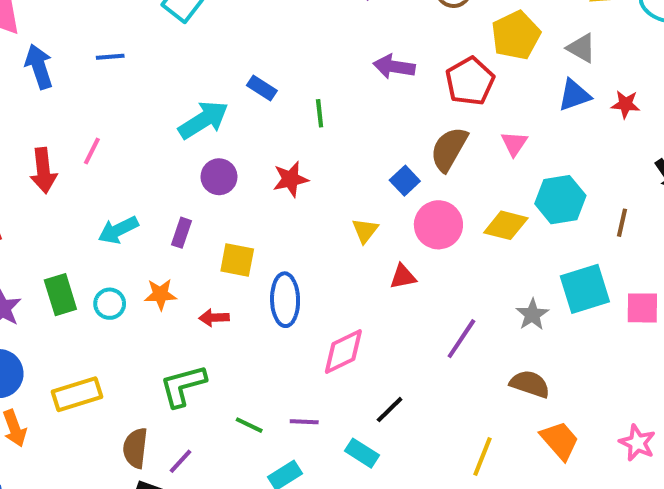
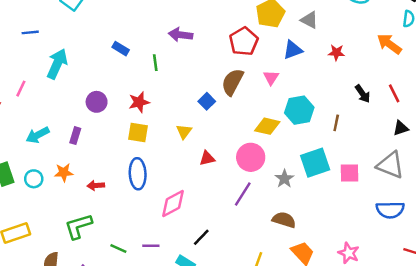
purple arrow: (394, 67) -> (180, 35), moved
blue triangle: (574, 95) -> (293, 50), moved
cyan arrow: (203, 120) -> (57, 64), moved, turned -32
pink circle: (438, 225) -> (251, 157), moved
yellow square: (237, 260) -> (138, 133), moved

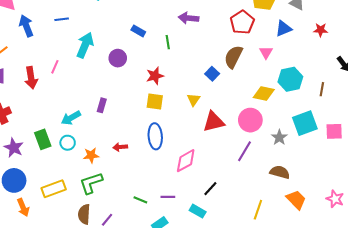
purple circle: (97, 102) -> (118, 58), moved
cyan arrow: (38, 135) -> (71, 118), moved
red triangle: (207, 158) -> (214, 122), size x1.6
orange star: (64, 172) -> (91, 155), moved
green L-shape: (78, 226) -> (91, 183), moved

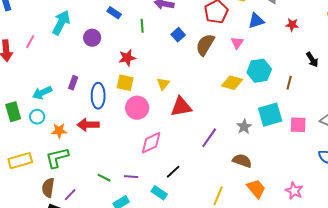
blue square: (212, 74) -> (178, 35), moved
pink circle: (250, 120) -> (137, 108), moved
blue ellipse: (155, 136) -> (98, 96), moved
red arrow: (120, 147) -> (88, 125), size x1.5

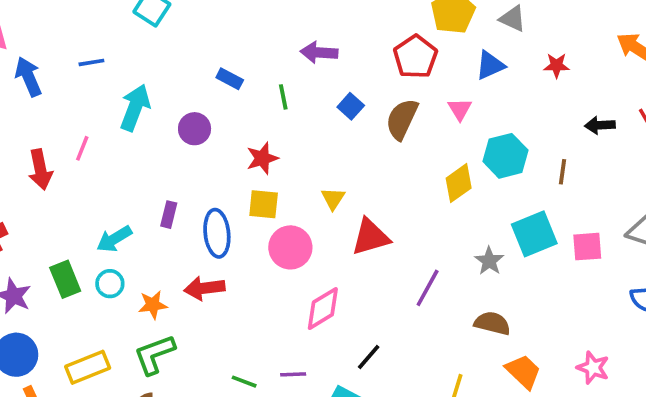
black arrow: (312, 60) -> (600, 125), turned 126
yellow diamond: (232, 83) -> (459, 183), turned -45

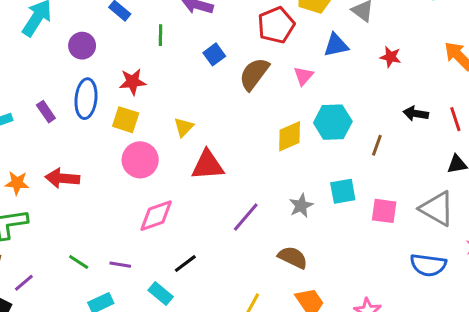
purple rectangle: (169, 215) -> (46, 112), turned -60
blue ellipse: (217, 233) -> (86, 99), moved
cyan square: (534, 234) -> (343, 191), size x0.7

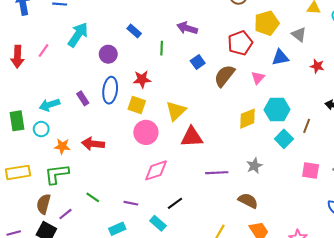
yellow triangle: (184, 127) -> (176, 111), size x1.5
cyan square: (343, 191) -> (284, 139), moved, turned -36
purple line: (246, 217) -> (217, 173), turned 45
green line: (79, 262) -> (93, 197), moved

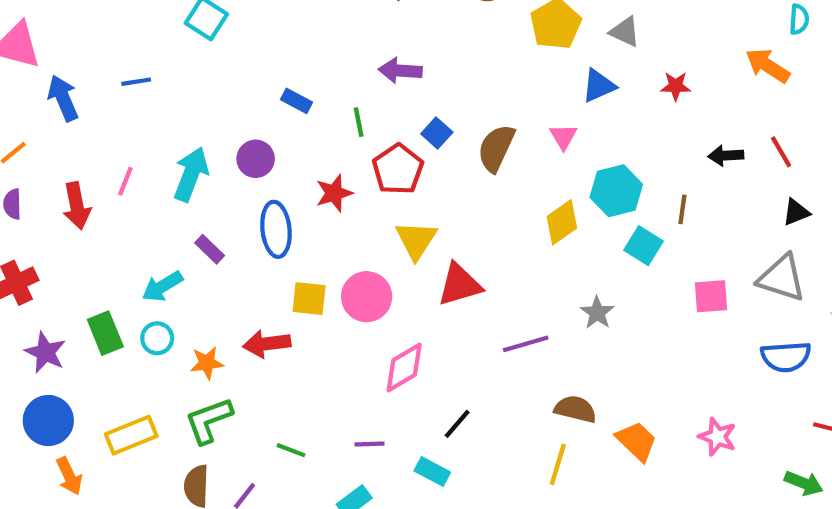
cyan arrow: (78, 35) -> (191, 174), moved
red pentagon: (240, 43) -> (398, 169), moved
purple rectangle: (83, 98) -> (210, 249), moved
yellow square: (137, 105) -> (309, 299), moved
brown semicircle: (248, 201) -> (575, 409), moved

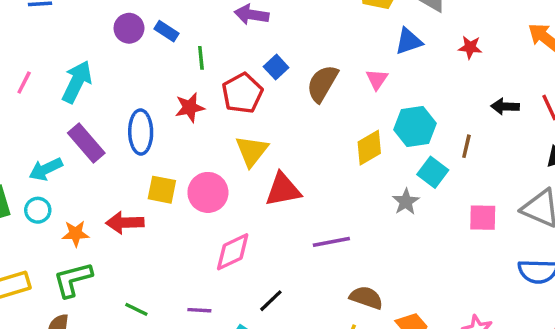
green line: (359, 122) -> (201, 58), moved
purple circle: (256, 159) -> (129, 28), moved
purple rectangle: (210, 249) -> (86, 143), size x1.6
gray star: (597, 313) -> (406, 202), moved

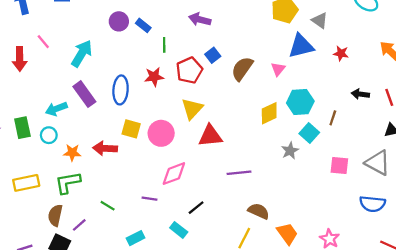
blue triangle: (409, 41) -> (301, 46), size x1.4
pink line: (24, 83) -> (43, 42), moved, turned -72
purple line: (199, 310) -> (150, 199), moved

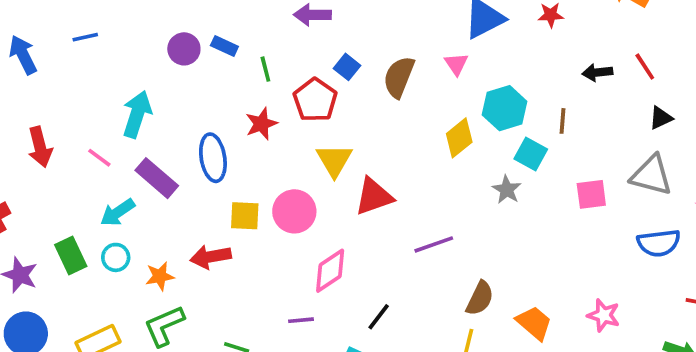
pink line: (43, 42) -> (99, 158), moved
brown semicircle: (259, 211) -> (480, 298), turned 105

